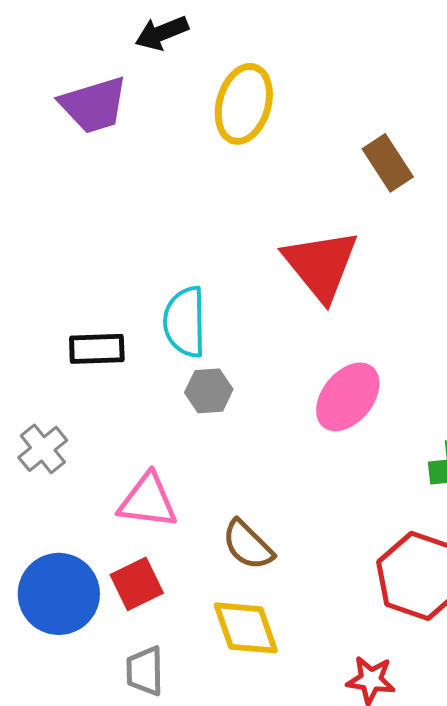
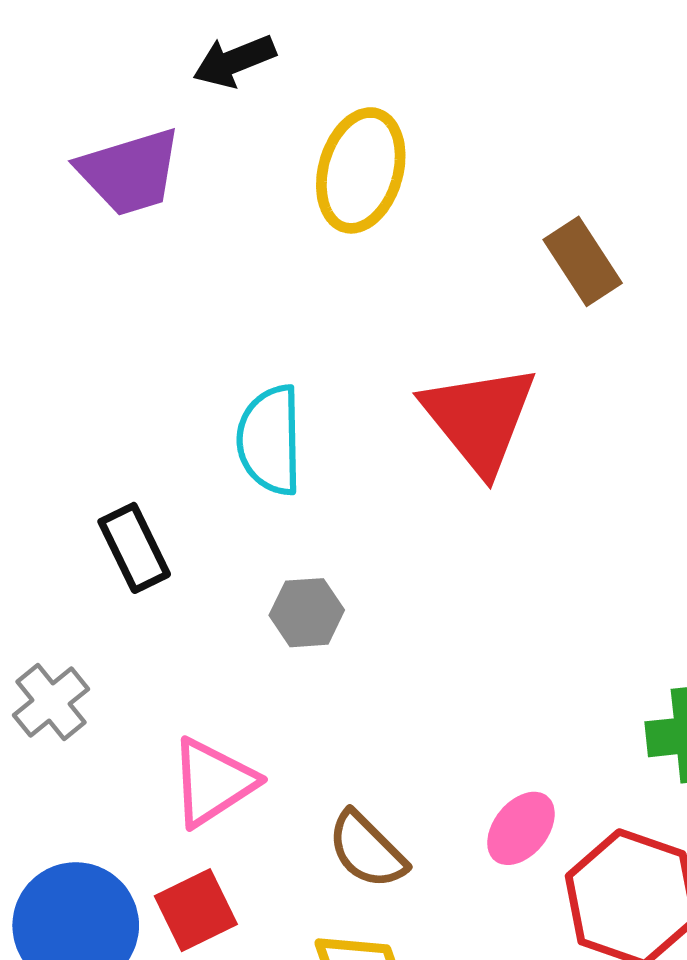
cyan semicircle: (185, 322) -> (270, 440), moved
black rectangle: (97, 349) -> (134, 548), turned 66
pink ellipse: (348, 397) -> (521, 828), moved, size x0.7
pink triangle: (148, 501) -> (213, 782), turned -40

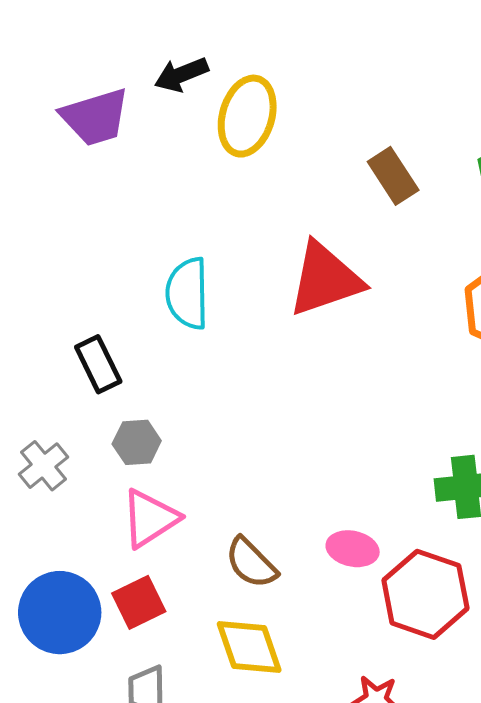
black arrow: (234, 61) -> (181, 75), moved
red triangle: (479, 419) -> (325, 279), turned 50
gray hexagon: (307, 613) -> (137, 442), moved
pink ellipse: (521, 828) -> (353, 549), turned 63

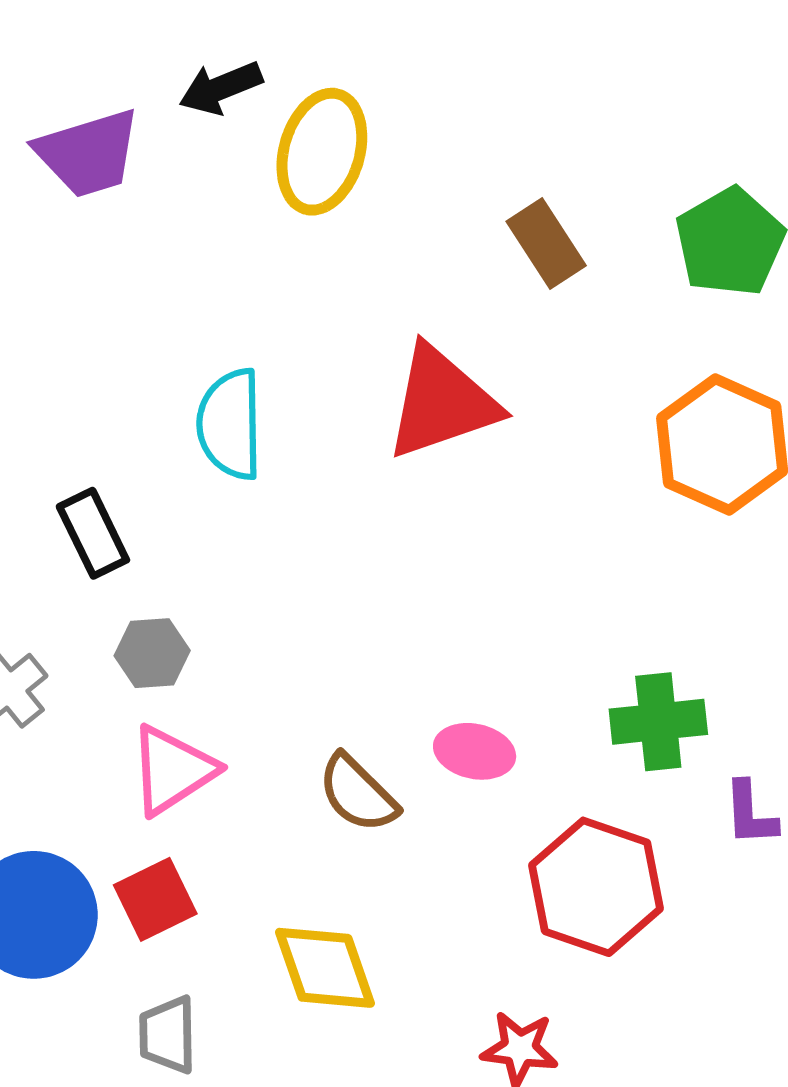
pink ellipse: (353, 549) -> (475, 751), moved
brown semicircle: (251, 563) -> (358, 793), moved

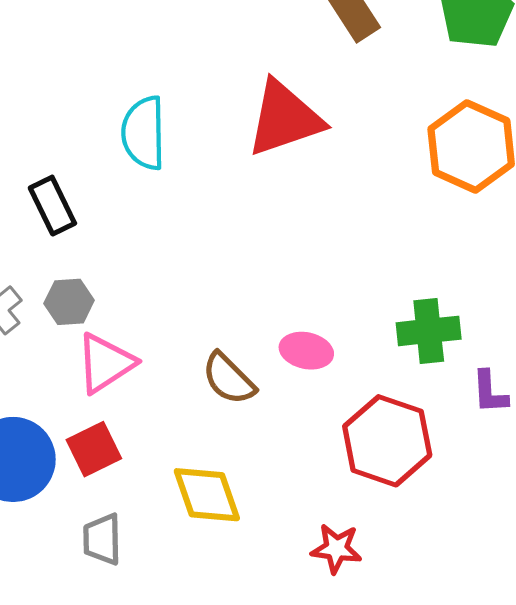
gray hexagon: (152, 653) -> (69, 302), moved

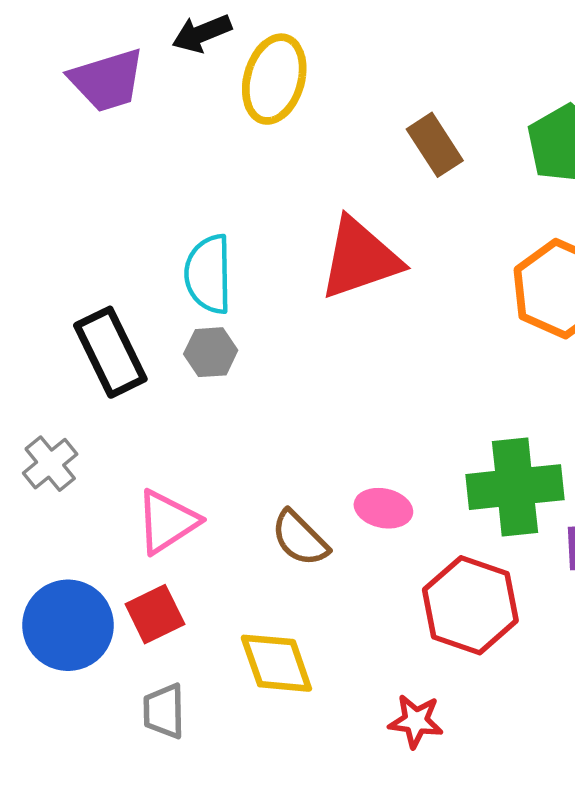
black rectangle: (52, 206) -> (110, 352), size x1.4
gray hexagon: (69, 302) -> (211, 352), moved
green cross: (429, 331) -> (515, 487), size x1.4

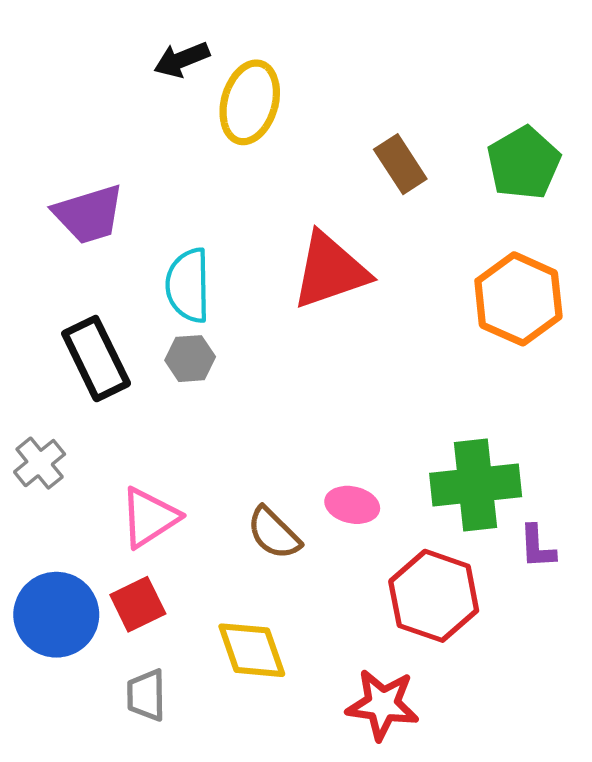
purple trapezoid: (107, 80) -> (89, 214), moved
red star: (416, 721) -> (382, 705), size x1.4

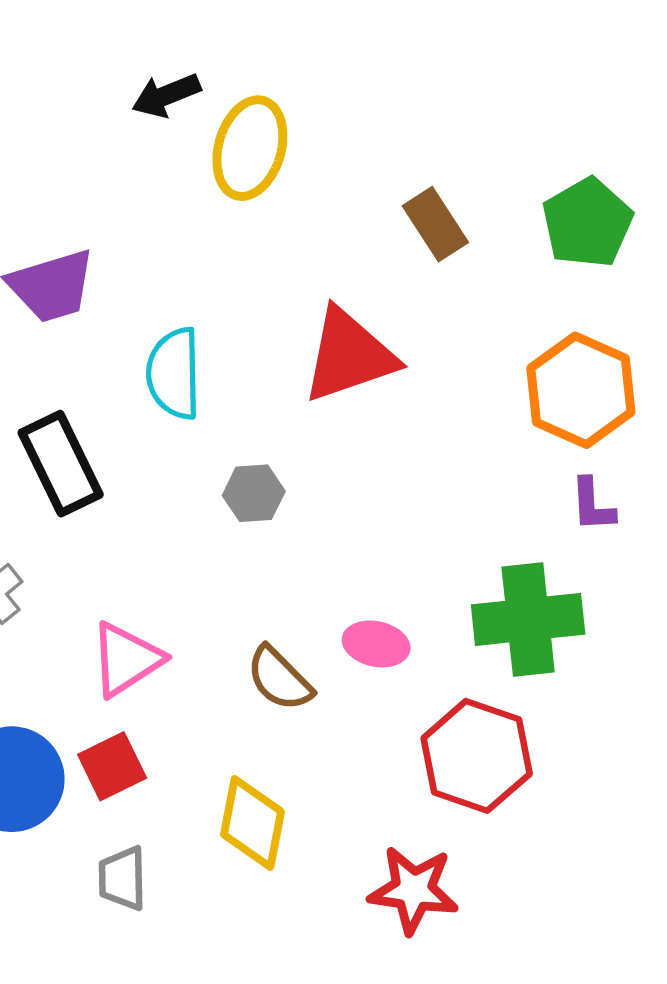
gray hexagon: (190, 359) -> (254, 493), moved
purple L-shape: (537, 547) -> (592, 505), moved
yellow diamond: (252, 650) -> (252, 823), turned 30

